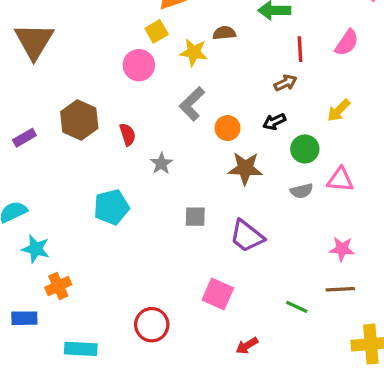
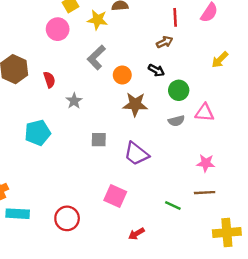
yellow arrow: (339, 110) -> (220, 60), moved
black arrow: (274, 122) -> (156, 70), turned -126
cyan rectangle: (81, 349) -> (18, 214), moved

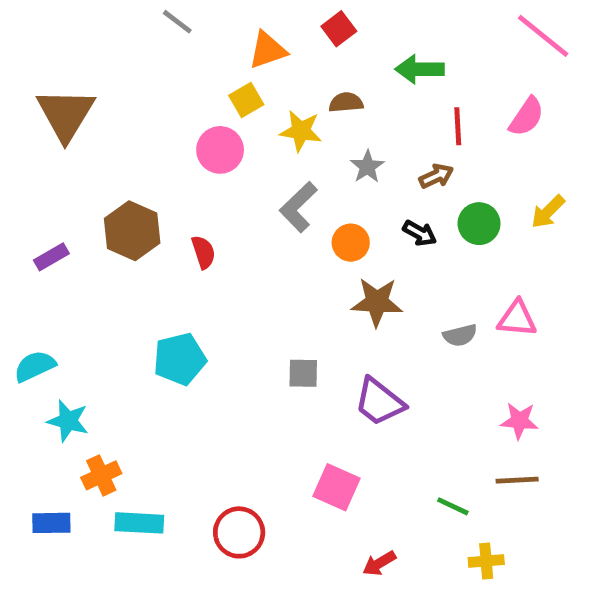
green circle: (179, 90) -> (479, 224), moved
gray star: (74, 101) -> (367, 167), moved
yellow cross: (227, 233) -> (486, 561), moved, size x0.6

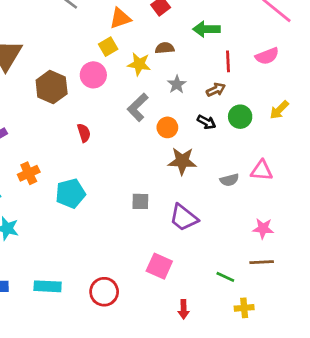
pink semicircle: (527, 117) -> (267, 56), turned 35
brown hexagon: (132, 231) -> (52, 87), moved
orange cross: (101, 475) -> (29, 173), moved
red arrow: (379, 563) -> (184, 309), turned -60

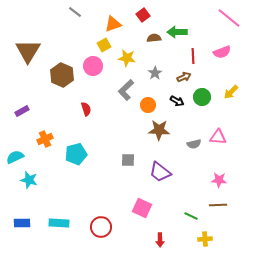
brown semicircle: (165, 48) -> (154, 38), moved

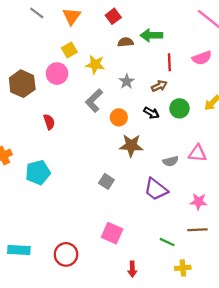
orange triangle: (113, 24) -> (72, 16), moved, turned -36
gray square: (128, 160) -> (106, 181), moved, turned 32
purple trapezoid: (160, 172) -> (156, 189), moved

